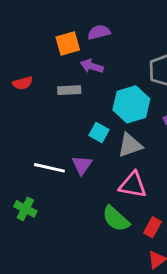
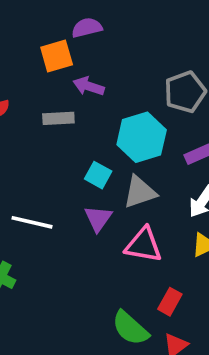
purple semicircle: (99, 32) -> (87, 28), moved
purple triangle: (82, 165) -> (98, 219), moved
green semicircle: (116, 219) -> (130, 328), moved

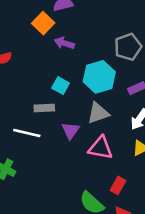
orange square: (57, 56) -> (43, 23), turned -30
gray rectangle: (58, 118) -> (44, 108), moved
cyan square: (98, 175) -> (61, 86), moved

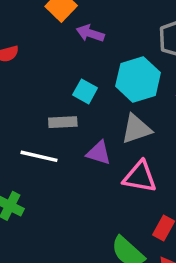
purple triangle: (71, 131) -> (99, 153), turned -48

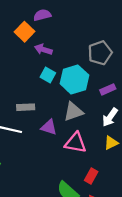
cyan square: (85, 91) -> (48, 75), moved

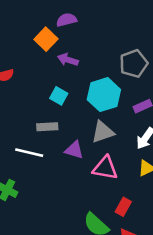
cyan square: (48, 75) -> (59, 96), moved

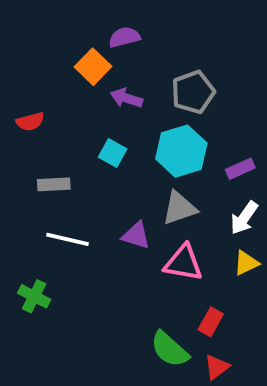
gray pentagon: (134, 64) -> (193, 92), moved
gray rectangle: (47, 127) -> (54, 184), moved

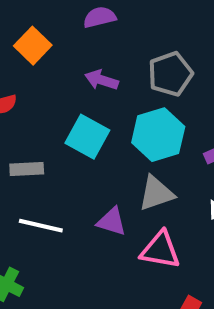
orange square: (93, 67) -> (33, 46), moved
cyan square: (113, 153) -> (87, 137), size x1.5

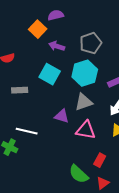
orange square: (33, 46) -> (38, 29), moved
white line: (41, 226) -> (27, 131), moved

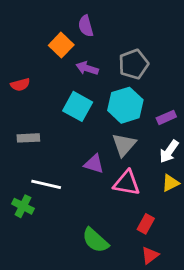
purple semicircle: (56, 15) -> (86, 26), turned -91
gray rectangle: (20, 90) -> (28, 138), moved
gray triangle: (84, 102) -> (124, 145), turned -30
green semicircle: (79, 174) -> (95, 240), moved

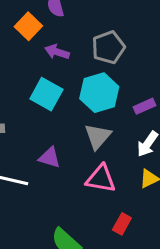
purple triangle: (94, 164) -> (49, 158), moved

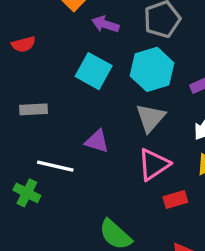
pink triangle: (101, 179) -> (154, 164), turned -44
red rectangle: (122, 224) -> (175, 200), moved, turned 45

